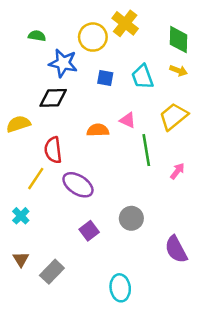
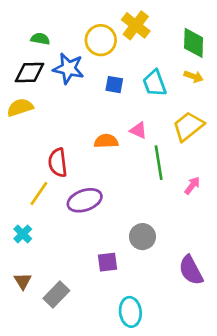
black diamond: (53, 98) -> (29, 72), moved
yellow semicircle: (18, 124) -> (20, 107), moved
purple ellipse: (78, 185) -> (85, 200), turned -52
purple square: (89, 231) -> (107, 262), moved, turned 30

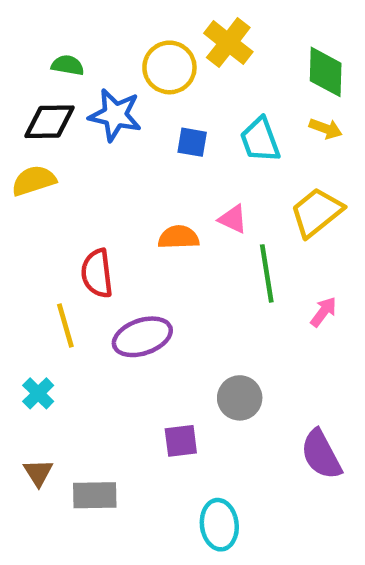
yellow line: (39, 194) -> (65, 325), turned -50
gray rectangle: (56, 294) -> (95, 495), turned 45

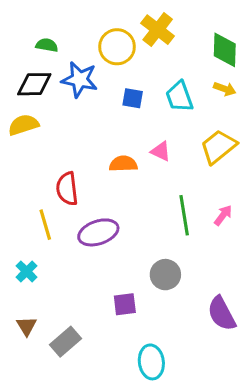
green line: (267, 273) -> (184, 215), moved
gray rectangle: (95, 495) -> (66, 342), turned -40

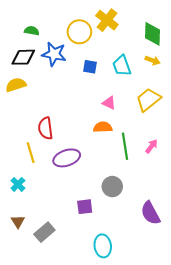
orange semicircle: (123, 164) -> (103, 127), moved

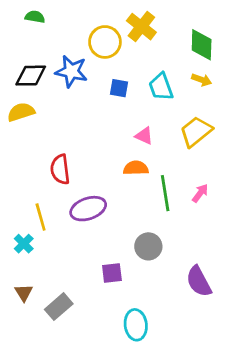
green semicircle: (32, 31) -> (35, 17), moved
yellow line: (31, 153) -> (41, 217), moved

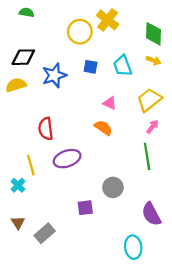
blue star: (71, 71) -> (54, 75), moved, turned -30
orange semicircle: (136, 168) -> (103, 128), turned 36
green line: (165, 193) -> (147, 156), moved
pink arrow: (200, 193) -> (152, 127), moved
cyan ellipse: (136, 325) -> (133, 247), moved

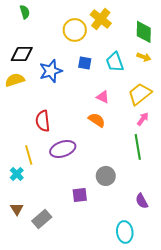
green semicircle: (27, 12) -> (25, 12), turned 64
purple semicircle: (151, 214) -> (142, 201), size x0.7

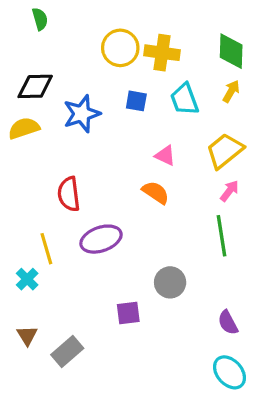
yellow cross: (101, 19) -> (162, 53), moved, turned -30
yellow arrow: (144, 57) -> (231, 91), turned -80
cyan ellipse: (125, 232) -> (229, 372), moved, turned -35

